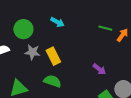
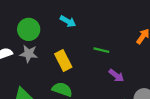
green line: (105, 28) -> (101, 50), moved
gray star: (32, 52) -> (29, 54), moved

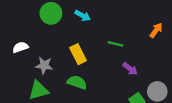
green circle: (29, 29) -> (51, 13), moved
gray star: (29, 54) -> (44, 65), moved

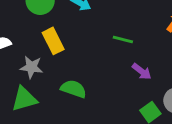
yellow rectangle: (78, 54) -> (53, 41), moved

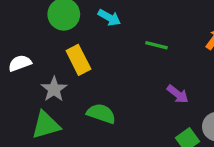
green line: (123, 40) -> (157, 45), moved
gray star: (31, 67) -> (54, 89), turned 30

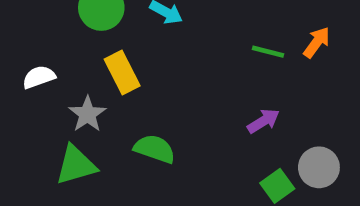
green line: (157, 45) -> (268, 52), moved
purple arrow: (178, 94) -> (263, 121), turned -70

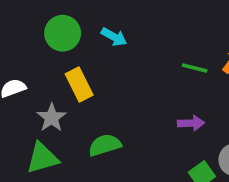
purple arrow: (263, 121) -> (191, 123), turned 30
green semicircle: (155, 149) -> (105, 145), turned -36

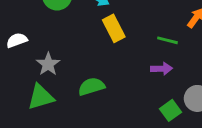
green line: (195, 68) -> (167, 40), moved
yellow rectangle: (79, 85) -> (114, 28), moved

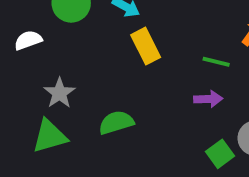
white semicircle: (17, 40) -> (28, 40), moved

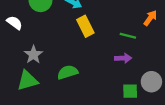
white semicircle: (28, 40) -> (15, 23), turned 56
green square: (220, 154) -> (130, 91), turned 35

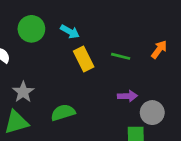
green line: (128, 36) -> (121, 56), moved
gray circle: (151, 82) -> (152, 113), moved

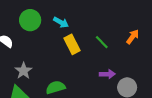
green line: (121, 56) -> (102, 42), turned 32

